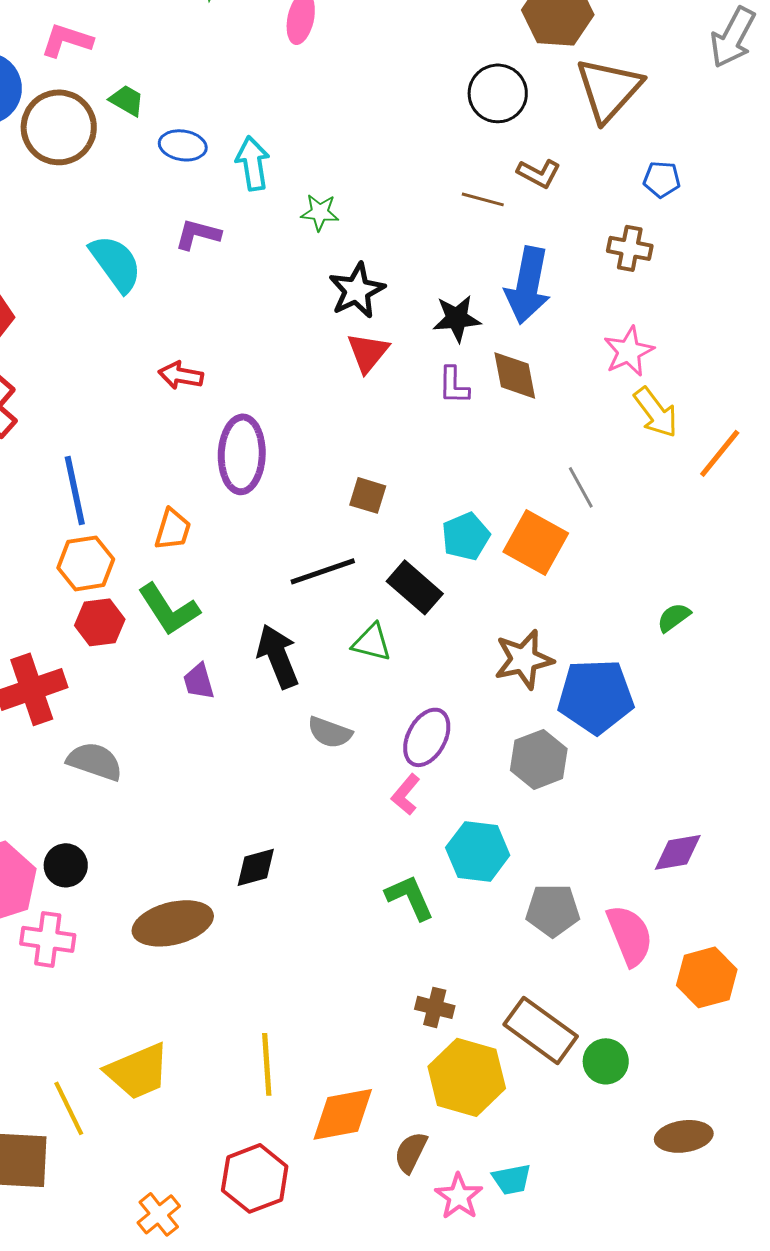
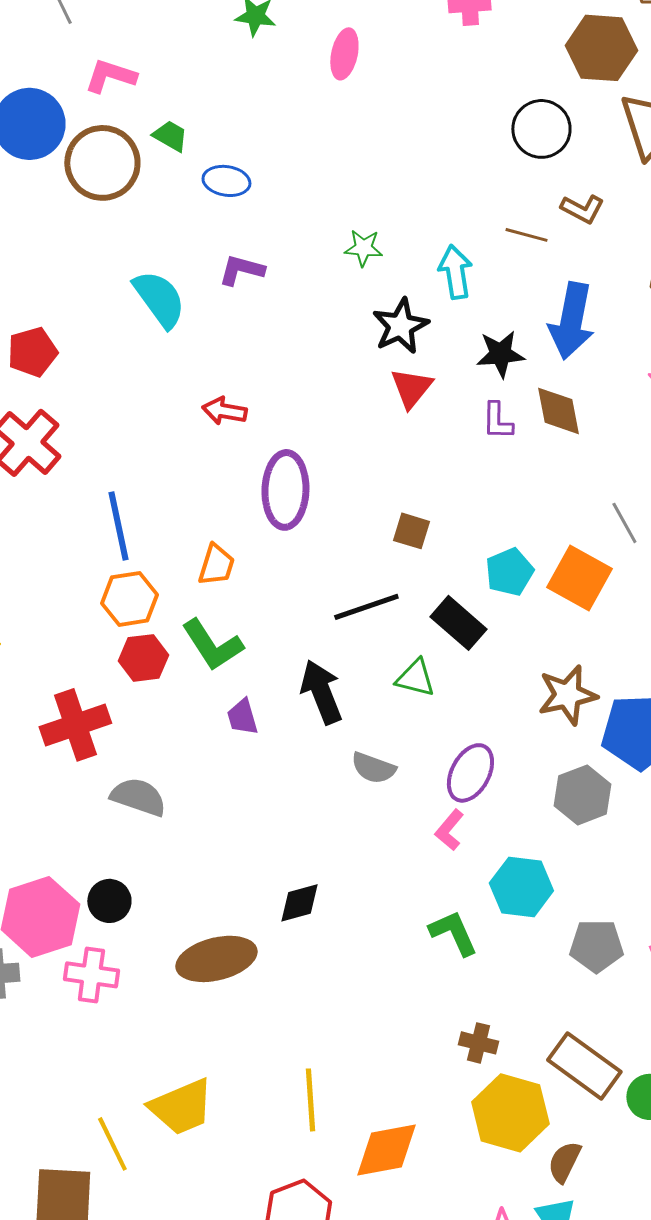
cyan arrow: (253, 163) -> (455, 272), moved
brown semicircle: (411, 1152) -> (564, 1162), moved

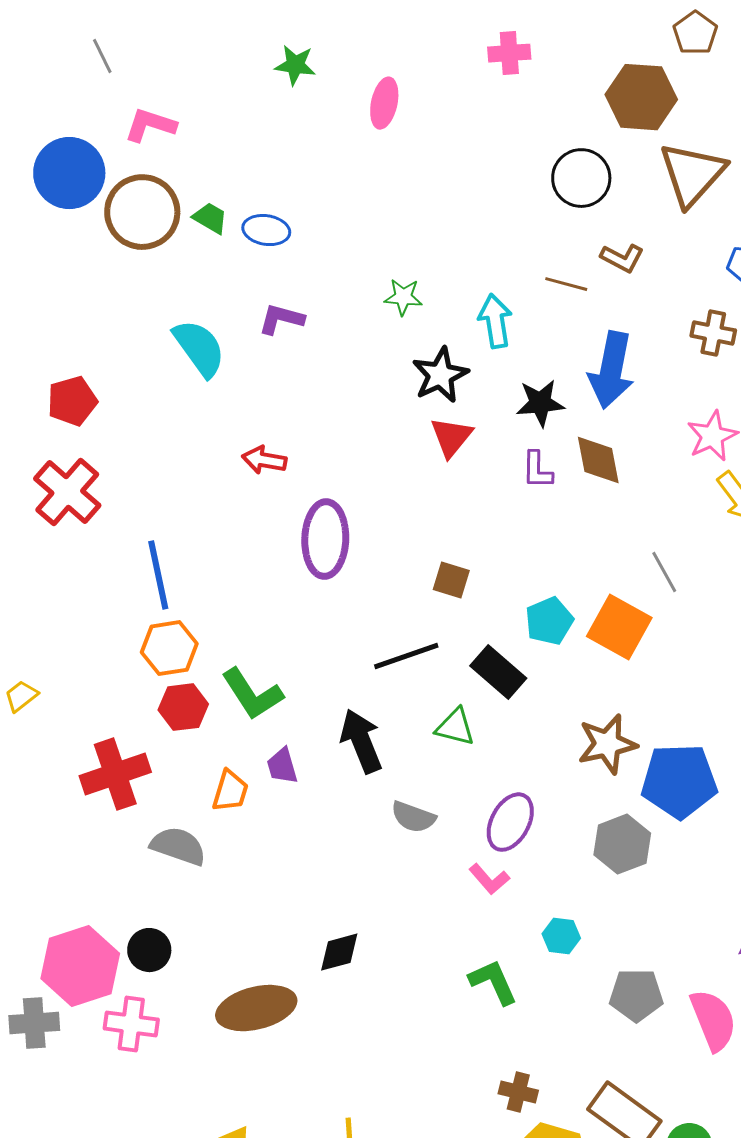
green trapezoid: (170, 136) -> (210, 218), moved
orange trapezoid: (216, 565) -> (230, 791), moved
pink L-shape: (449, 830) -> (489, 879), turned -81
cyan hexagon: (521, 887) -> (561, 936), size x0.6

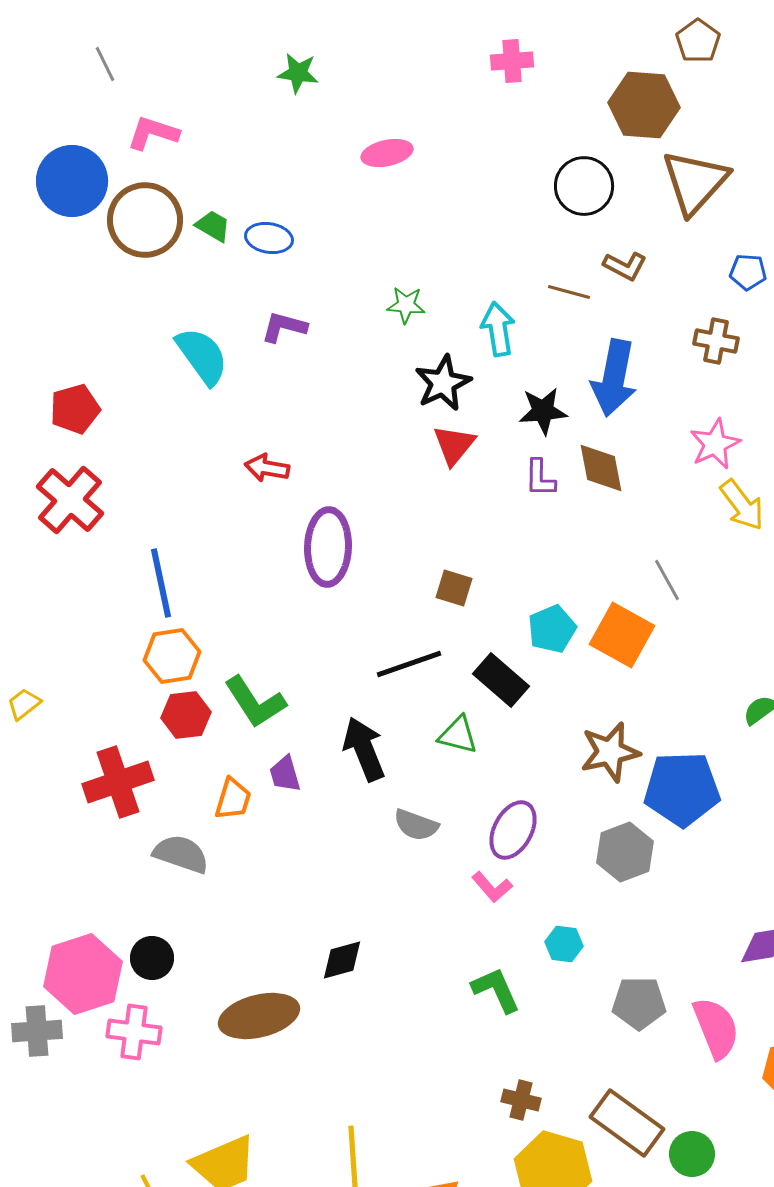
pink ellipse: (384, 103) -> (387, 153), moved, turned 66

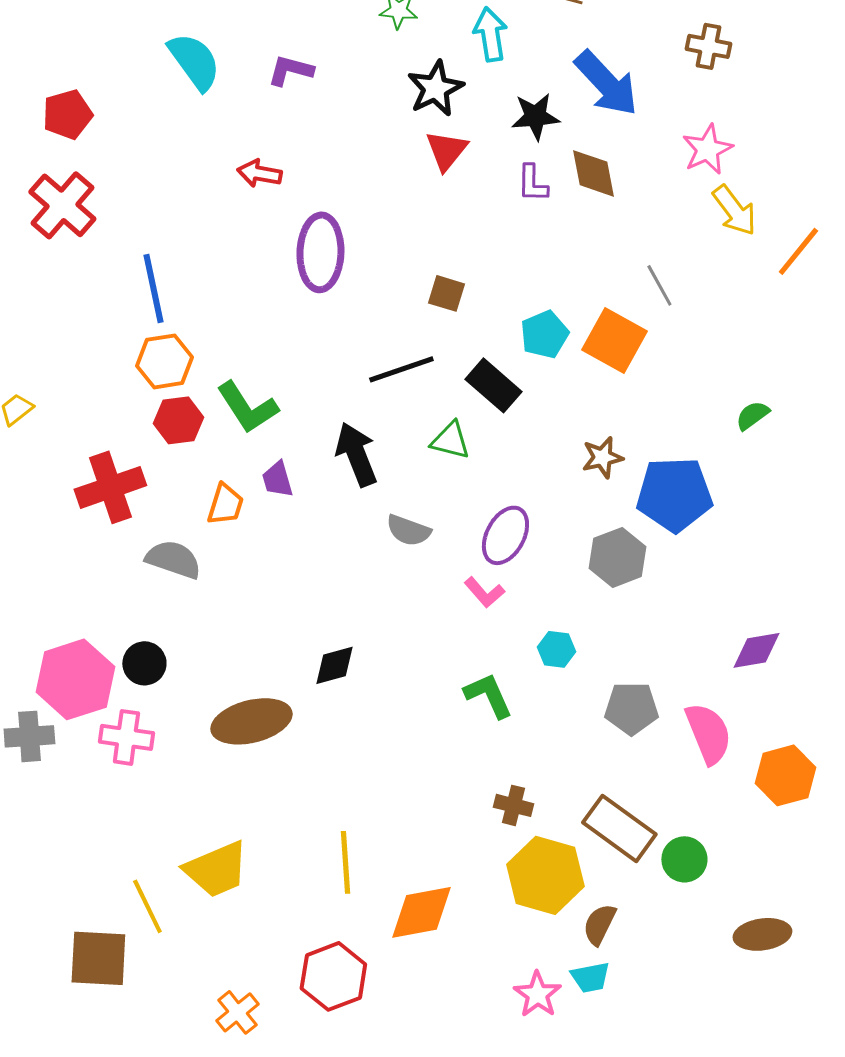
purple L-shape: (284, 327) -> (290, 70), moved
blue arrow: (614, 378) -> (606, 83), turned -54
brown star: (610, 752) -> (602, 457), size x0.7

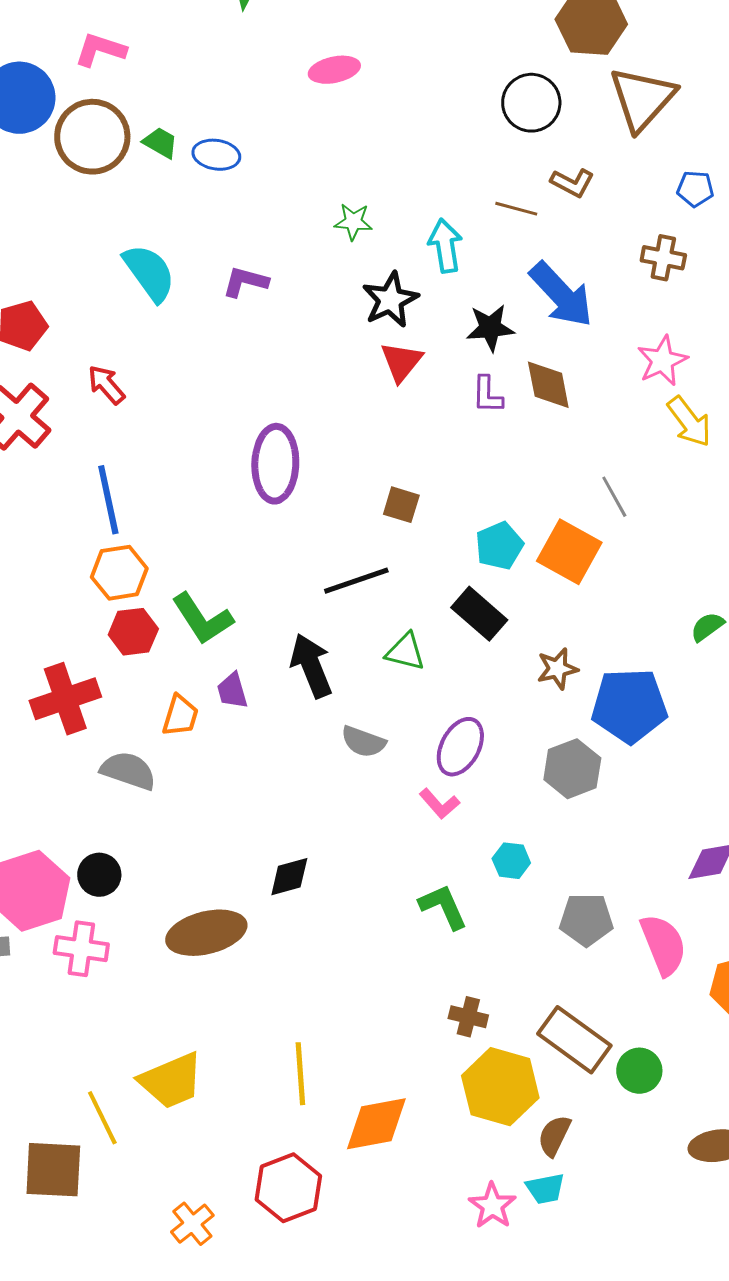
red arrow: (259, 173) -> (106, 385), moved, turned 39
black rectangle: (493, 385) -> (479, 614), moved

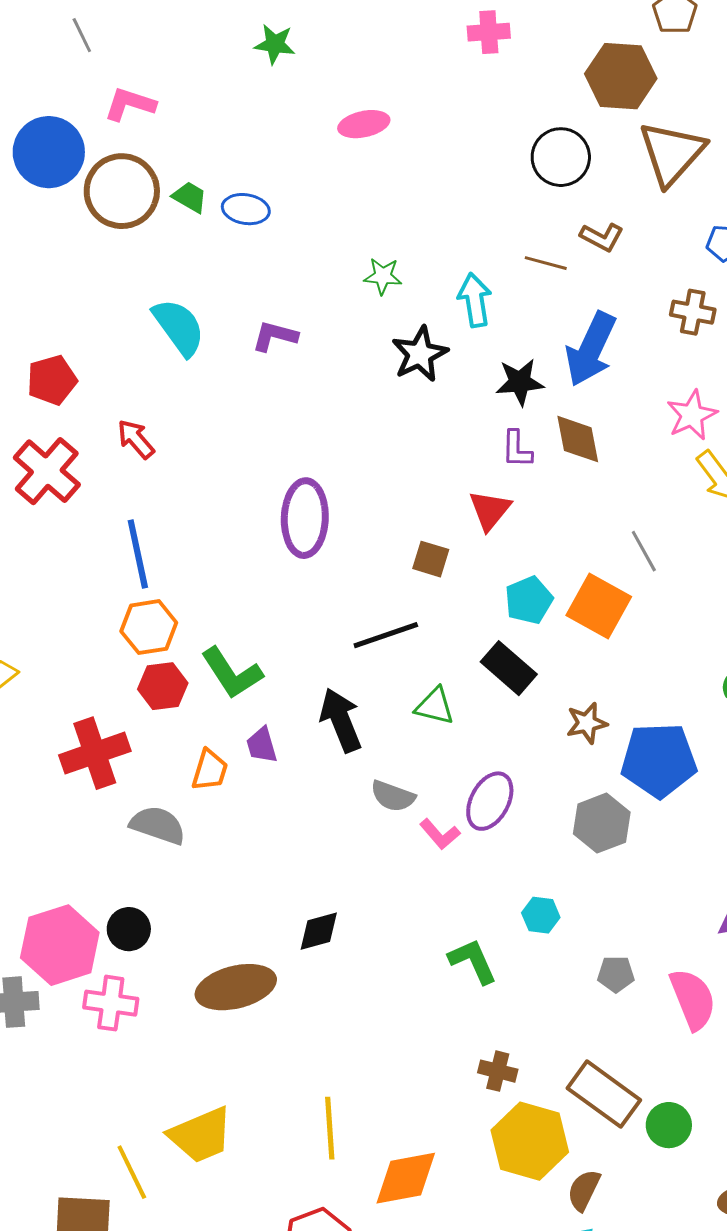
blue arrow: (561, 295) -> (591, 349), turned 68
red triangle: (401, 362) -> (490, 510), moved
pink L-shape: (439, 804) -> (440, 834), moved
gray pentagon: (586, 920) -> (616, 974), size x0.7

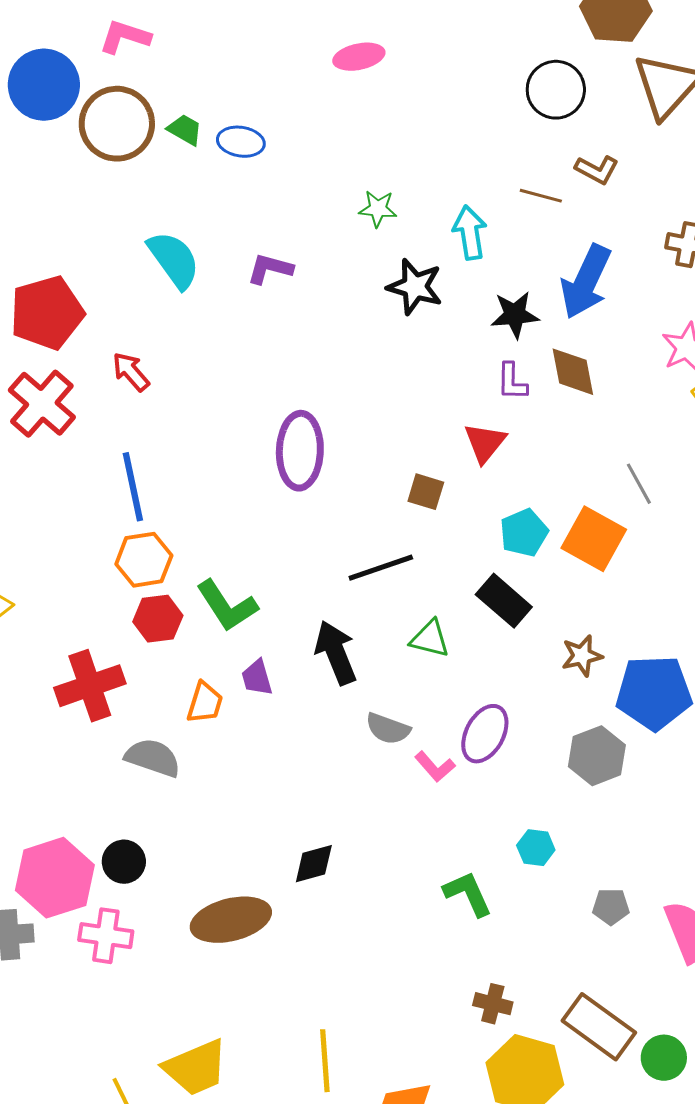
black star: (420, 354) -> (415, 287), turned -30
red pentagon: (52, 380) -> (47, 313), size x1.5

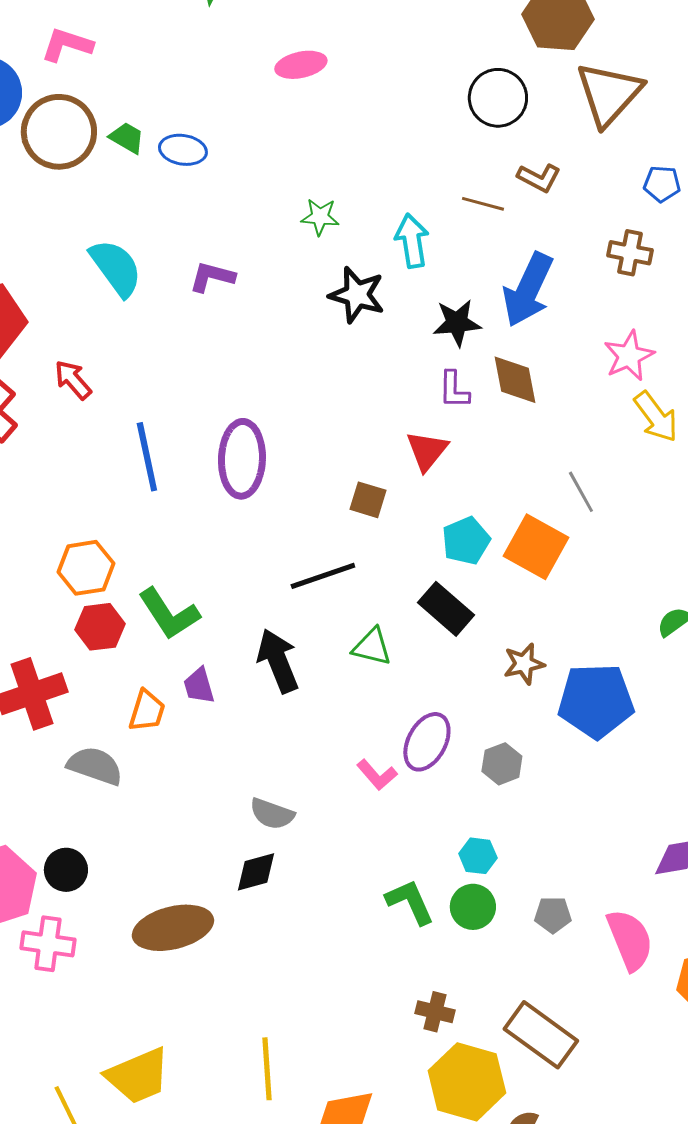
blue line: (133, 487) -> (147, 457), moved
gray semicircle: (388, 729) -> (272, 814), moved
gray hexagon: (597, 756) -> (502, 764), moved, size x0.7
green circle: (664, 1058) -> (473, 907), moved

